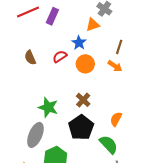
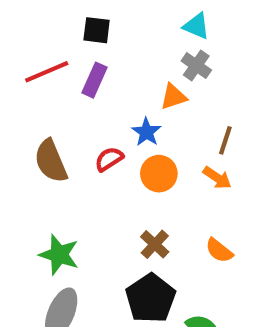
brown semicircle: (30, 58) -> (51, 161), size x1.5
green star: (48, 107) -> (59, 255), moved
orange semicircle: (116, 119) -> (219, 251), moved, turned -80

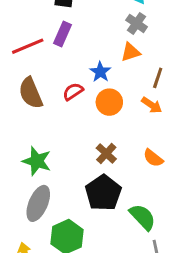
red line: (47, 72) -> (28, 46), moved
orange triangle: (173, 97) -> (130, 52), moved

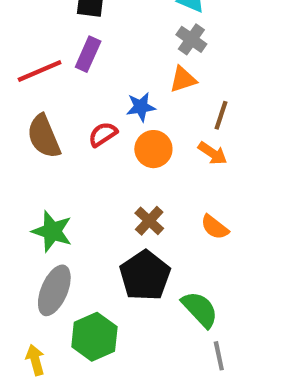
blue star: (100, 72) -> (141, 107), turned 30

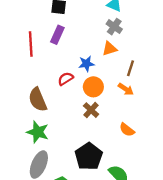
red line: (40, 71) -> (31, 44), turned -70
brown semicircle: (44, 136) -> (38, 100), moved
brown cross: (149, 221) -> (91, 110), moved

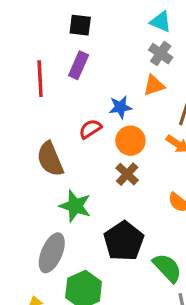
green star: (38, 132) -> (75, 206), moved

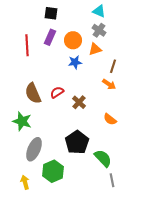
red semicircle: (90, 129) -> (57, 92), moved
orange circle: (130, 141) -> (73, 40), moved
green star: (75, 206) -> (22, 121), moved

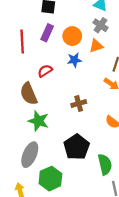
red semicircle: (57, 92) -> (45, 71), moved
brown cross: (79, 102) -> (79, 103), turned 32
green star: (22, 121) -> (38, 121), moved
green semicircle: (103, 158) -> (105, 164), turned 30

